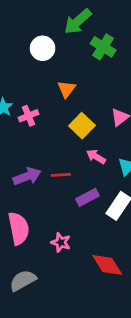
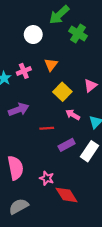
pink cross: (28, 116) -> (24, 71), moved
purple arrow: (27, 176) -> (19, 110), moved
red diamond: (107, 265) -> (67, 195), moved

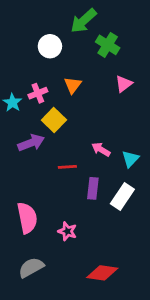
pink triangle: (90, 86) -> (124, 84), moved
yellow square: (62, 92) -> (54, 120), moved
purple rectangle: (67, 145) -> (93, 188), turned -56
red diamond: (67, 195) -> (102, 273), moved, turned -50

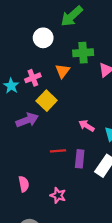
green cross: (108, 45) -> (83, 53), moved, turned -36
red line: (67, 167) -> (58, 151), moved
pink semicircle: (27, 218) -> (24, 184), size x0.6

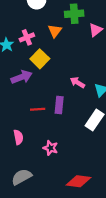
red line: (58, 151) -> (38, 109), moved
purple rectangle: (80, 159) -> (59, 105), moved

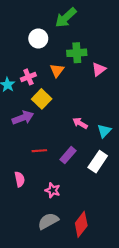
purple rectangle: (59, 105) -> (68, 155), moved, turned 35
gray semicircle: (22, 177) -> (48, 221), moved
red diamond: (78, 181) -> (81, 224), turned -60

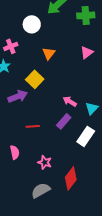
green cross: (77, 53) -> (86, 15), moved
pink cross: (28, 77) -> (11, 46), moved
purple rectangle: (68, 155) -> (64, 121), moved
red diamond: (81, 224) -> (71, 178), moved

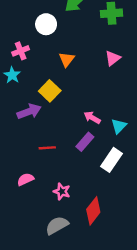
pink semicircle: (15, 152) -> (25, 179), turned -104

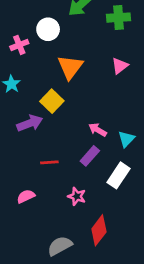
pink cross: (21, 51) -> (19, 45), moved
orange triangle: (67, 59) -> (70, 67), size x1.5
pink star: (62, 191) -> (77, 196), moved

